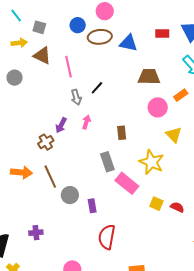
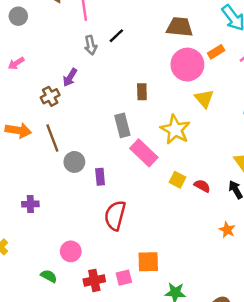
pink circle: (158, 107) -> (187, 65), size x1.4
pink arrow: (86, 122) -> (16, 63), moved, turned -144

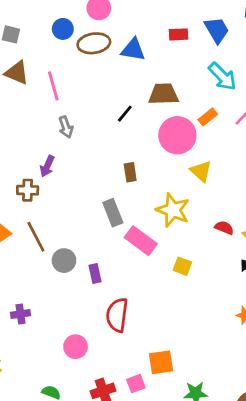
black line: (116, 36) -> (125, 114), moved
brown cross: (50, 96) -> (28, 190), turned 36
red semicircle: (202, 186) -> (224, 228), moved
pink circle: (71, 251) -> (76, 347), moved

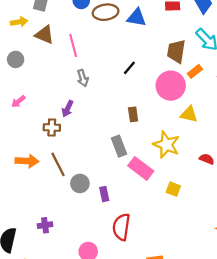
brown trapezoid: (163, 94) -> (176, 51), moved, turned -80
yellow triangle: (201, 171) -> (189, 114), turned -30

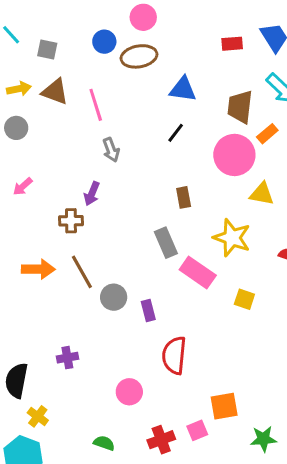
blue triangle: (137, 18) -> (183, 89), moved
yellow arrow: (19, 22) -> (19, 89), moved

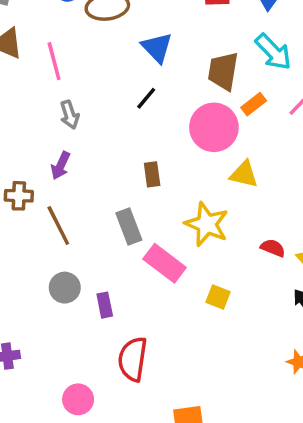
blue triangle: (183, 89) -> (157, 47), turned 36
purple arrow: (92, 194) -> (61, 166), moved
brown line: (82, 272) -> (58, 226), moved

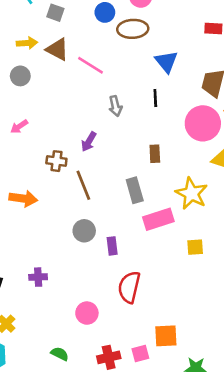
pink line: (54, 61) -> (90, 65), turned -48
black line: (146, 98) -> (155, 98), turned -48
gray arrow: (70, 115) -> (115, 106), moved
pink rectangle: (165, 263) -> (158, 219), turned -60
yellow square: (218, 297) -> (195, 247), turned -30

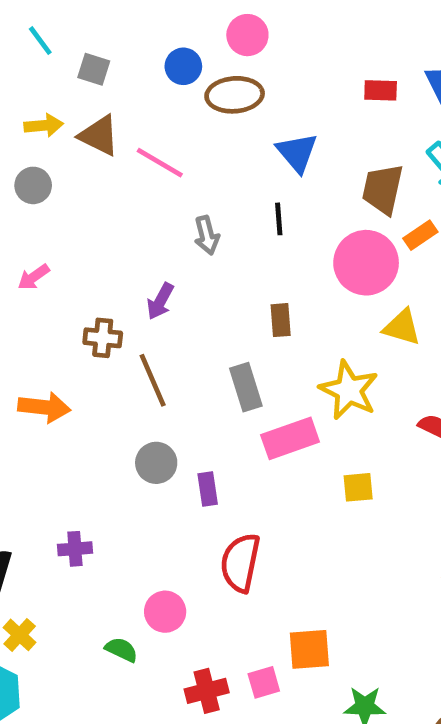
green semicircle: (60, 354) -> (121, 650), moved

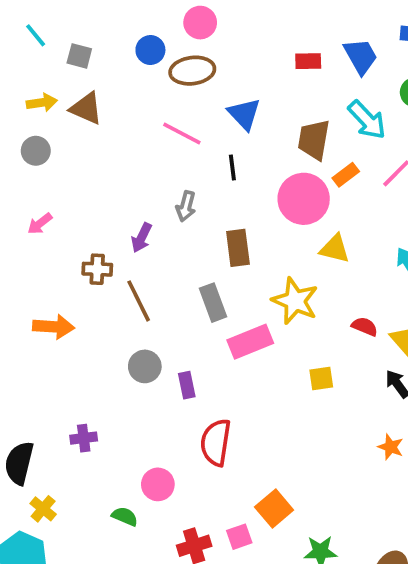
pink line: (160, 163) -> (182, 133), moved
gray arrow: (207, 235) -> (186, 206), moved, turned 32
brown rectangle: (281, 320) -> (238, 248), size x1.4
yellow square: (358, 487) -> (321, 378), moved
orange square: (309, 649) -> (274, 509), turned -33

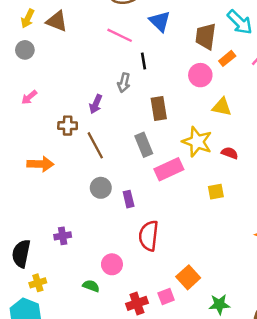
yellow arrow: (42, 103) -> (28, 18), turned 126
black line: (232, 168) -> (144, 61), moved
pink circle: (304, 199) -> (200, 75), size x0.7
red semicircle: (365, 327) -> (230, 153), moved
yellow cross: (43, 509) -> (38, 283), turned 35

